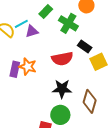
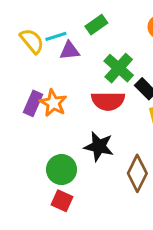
green cross: (68, 23) -> (119, 68), moved
green circle: (60, 115) -> (62, 170), moved

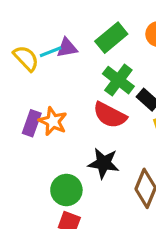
green rectangle: (96, 25) -> (111, 38), moved, size x1.4
purple triangle: (70, 51) -> (67, 48), moved
red semicircle: (108, 101) -> (110, 115), turned 32

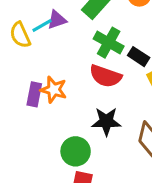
yellow semicircle: (26, 58) -> (20, 35), turned -152

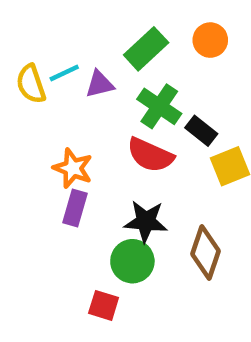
purple triangle: (57, 20) -> (100, 84), moved
purple rectangle: (34, 94) -> (75, 208), moved
green circle: (76, 151) -> (132, 261), moved

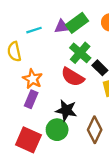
yellow semicircle: (31, 84) -> (14, 52), moved
purple triangle: (100, 84) -> (62, 27), moved
red square: (104, 305) -> (28, 140), moved, size x1.6

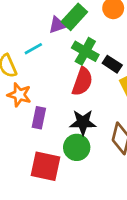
cyan line: (34, 30) -> (33, 49), moved
red semicircle: (73, 77) -> (82, 82), turned -90
orange star: (33, 79) -> (19, 95), moved

